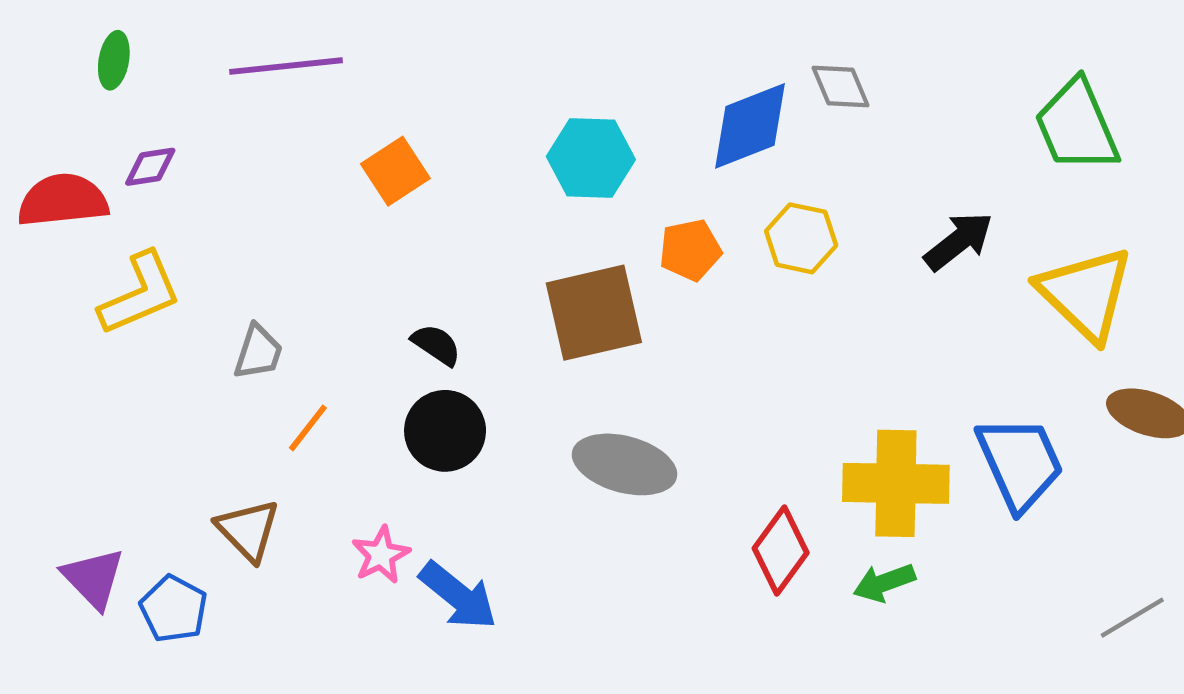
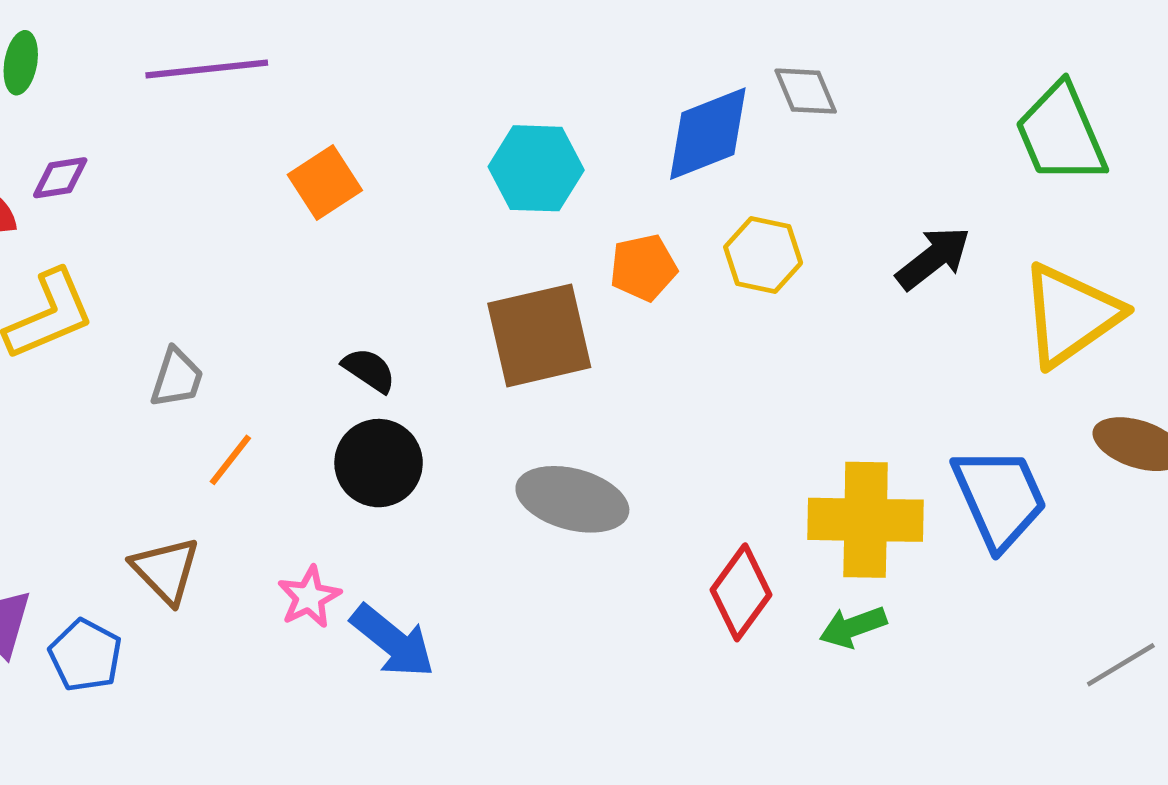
yellow triangle: (1086, 294) -> (1070, 315), turned 41

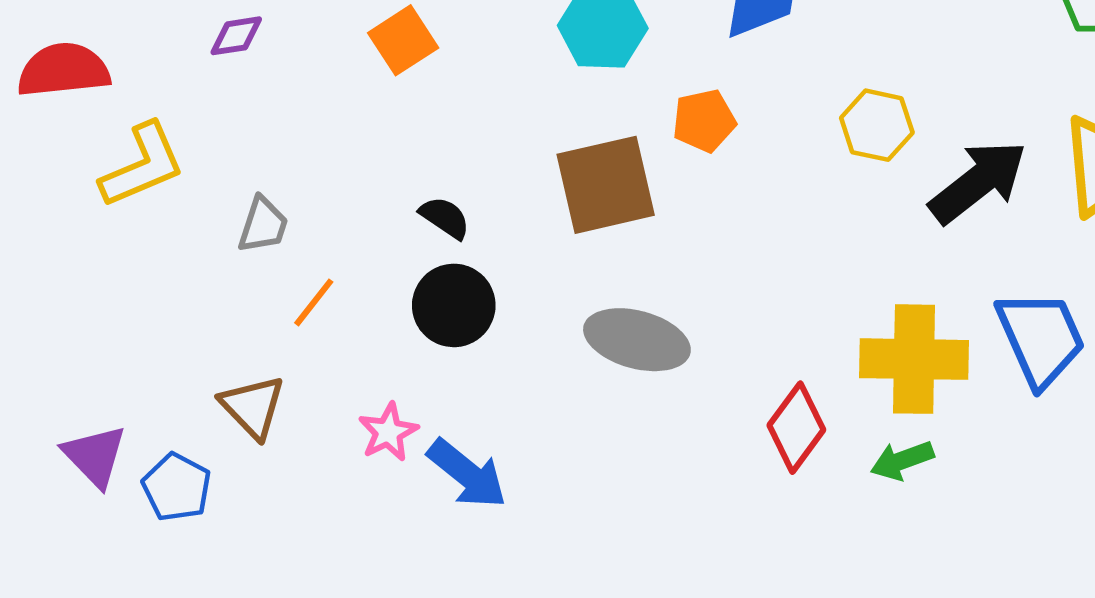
purple diamond: (60, 178) -> (236, 36), moved
yellow hexagon: (763, 255) -> (877, 125), moved
black arrow: (933, 258) -> (978, 182), moved, size x1.4

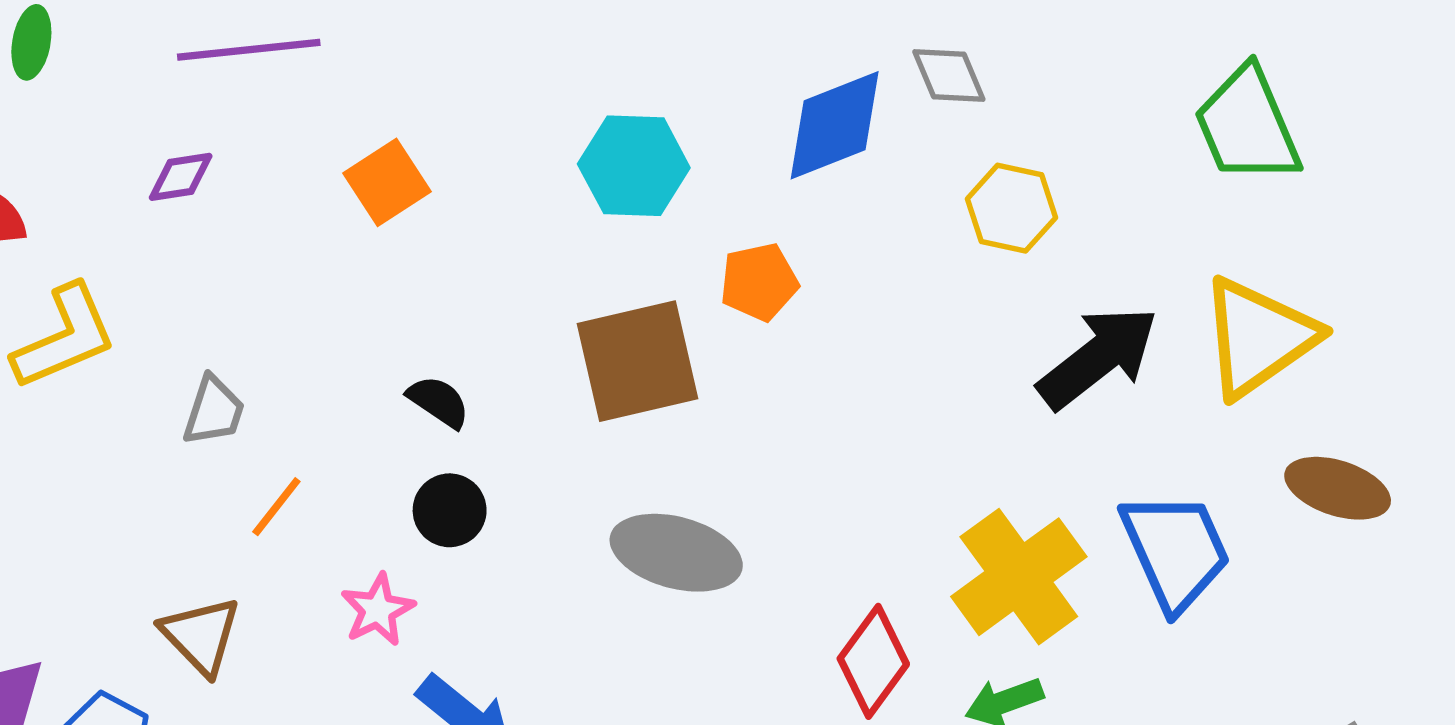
yellow hexagon: (877, 125) -> (1011, 208), moved
black circle: (454, 305) -> (450, 510), size x0.7
yellow cross: (914, 359) -> (1019, 577), turned -37
pink star: (388, 432) -> (378, 610), moved

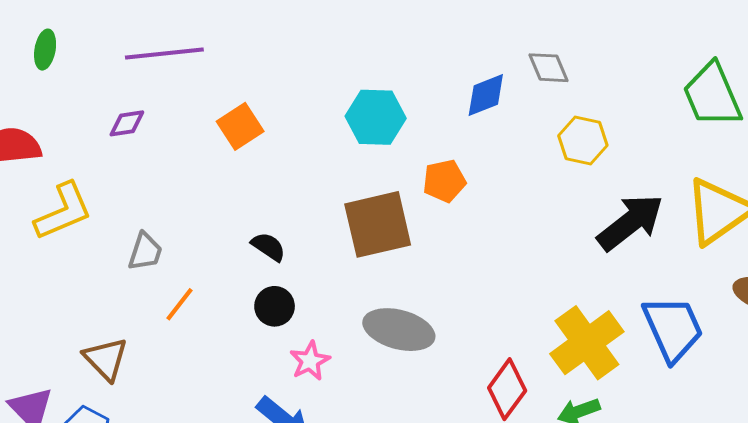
blue diamond: (835, 125) -> (486, 95), size x0.7
pink star: (378, 610) -> (310, 361), moved
brown triangle: (201, 636) -> (106, 359), moved

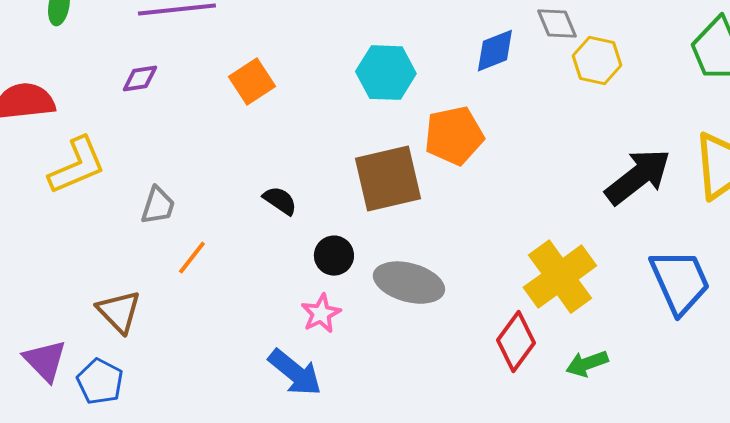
yellow hexagon: (583, 141) -> (597, 61), moved
orange pentagon: (444, 181) -> (454, 136), size x1.4
black circle: (275, 306) -> (334, 256), moved
yellow cross: (587, 343) -> (560, 277), moved

